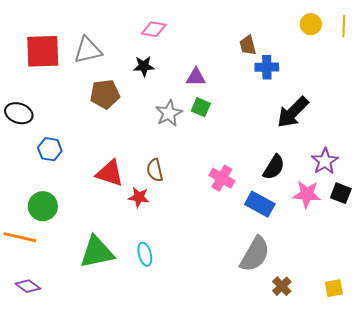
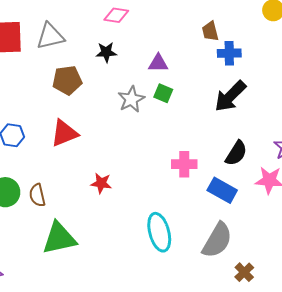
black arrow: (293, 112) -> (230, 96), moved
brown semicircle: (155, 170) -> (37, 195), moved
red triangle: (110, 173) -> (64, 133), moved, turned -40
pink cross: (222, 178) -> (184, 164), turned -30
cyan ellipse: (145, 254) -> (159, 232), moved, size x1.6

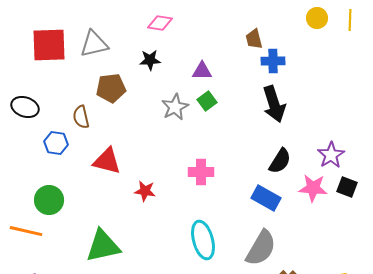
green square: (163, 93) -> (207, 101), turned 30
black arrow: (230, 96) -> (274, 104), turned -63
red triangle: (64, 133) -> (107, 161), moved, turned 36
pink cross: (184, 164) -> (201, 172), moved
brown semicircle: (37, 195) -> (81, 117), moved

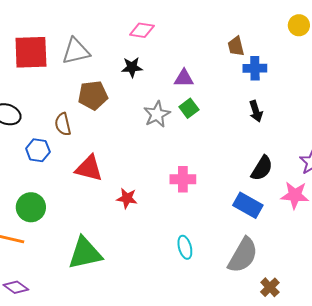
black arrow: (274, 104) -> (256, 111), size x0.6
cyan ellipse: (203, 240) -> (185, 247), size x0.6

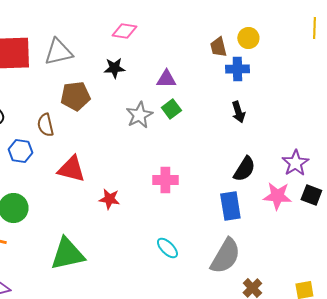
yellow circle: (299, 25) -> (248, 38), moved
blue rectangle: (248, 205) -> (230, 206), turned 52
cyan ellipse: (185, 247) -> (167, 248), turned -30

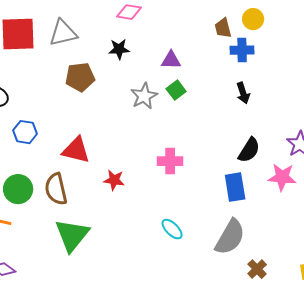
brown semicircle: (45, 125) -> (56, 189), moved, size x1.4
green triangle: (67, 254) -> (72, 235), turned -39

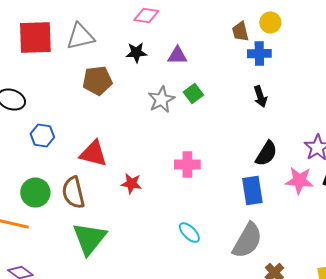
purple triangle: (171, 60) -> (177, 56), moved

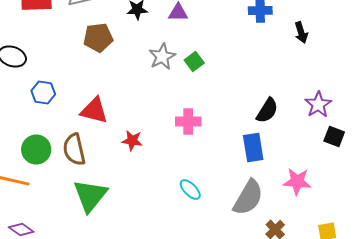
green square: (193, 94) -> (194, 62), moved
black arrow: (260, 97) -> (301, 33), moved
pink star: (299, 181) -> (297, 182), moved

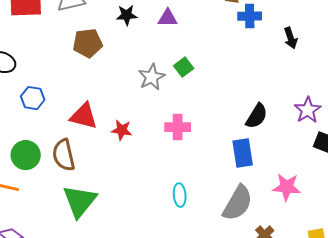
gray star: (162, 57) -> (152, 77), moved
red star: (132, 141) -> (122, 130), moved
cyan ellipse: (190, 190) -> (180, 195), turned 40

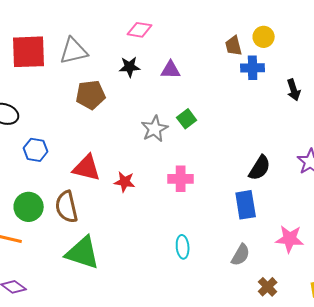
green triangle: (80, 201) -> (83, 253), turned -51
gray semicircle: (238, 203) -> (241, 255), size x0.6

